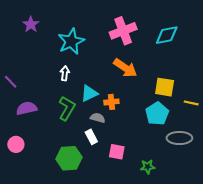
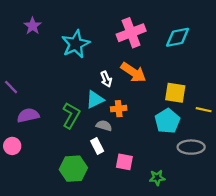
white arrow: (65, 73) -> (106, 79), moved, turned 152
pink circle: (16, 144) -> (12, 146), moved

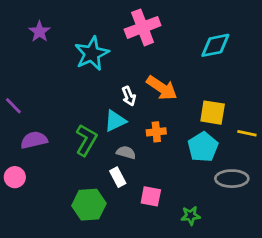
pink cross: (131, 33) -> (143, 27), moved
orange cross: (119, 109) -> (156, 132), moved

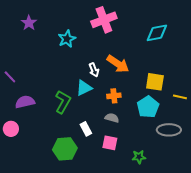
cyan star: (92, 54) -> (67, 39), size x0.7
gray semicircle: (126, 152) -> (112, 118), moved

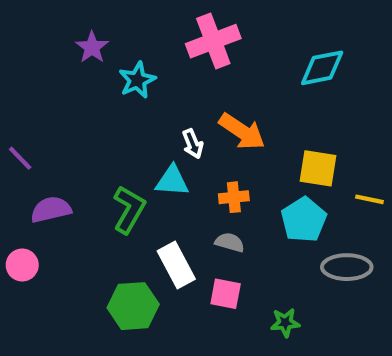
purple star: (29, 23) -> (92, 47), moved
cyan triangle: (84, 88) -> (172, 181), turned 30
white rectangle: (86, 129) -> (176, 265), size x1.5

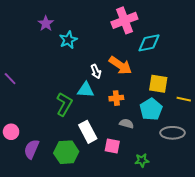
pink cross: (213, 41) -> (124, 20), moved
cyan diamond: (322, 68) -> (149, 43), moved
purple semicircle: (51, 210) -> (31, 149), moved, turned -54
gray semicircle: (230, 242) -> (127, 124), moved

